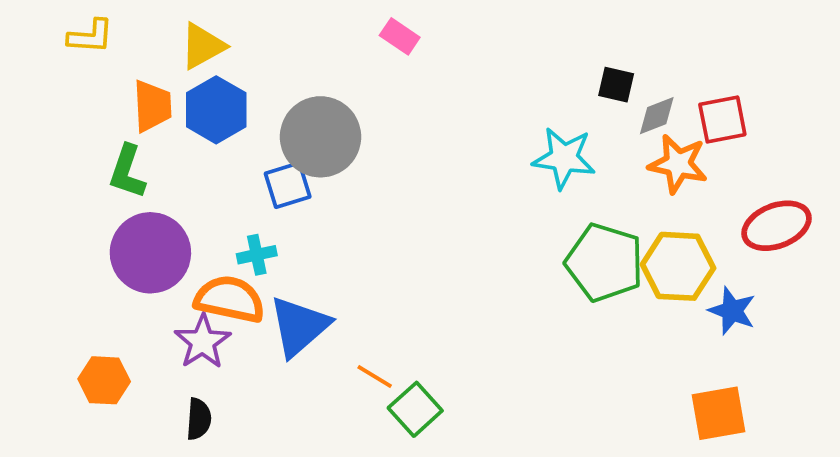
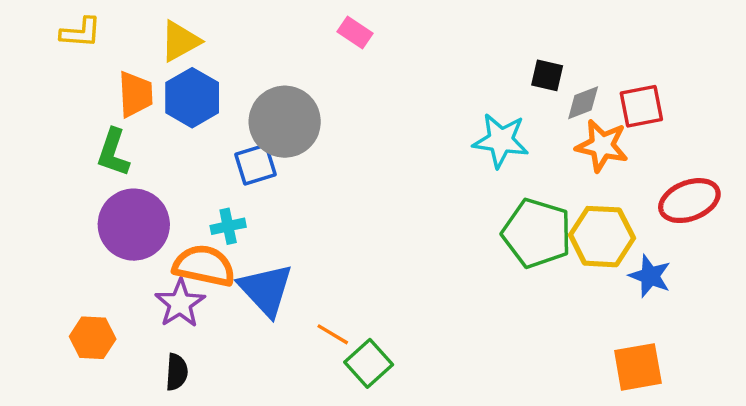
blue triangle: (299, 326) -> (266, 290), turned -32

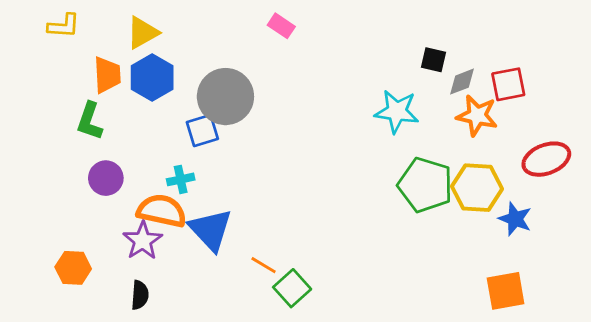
purple circle: (134, 225) -> (106, 178), size x0.6

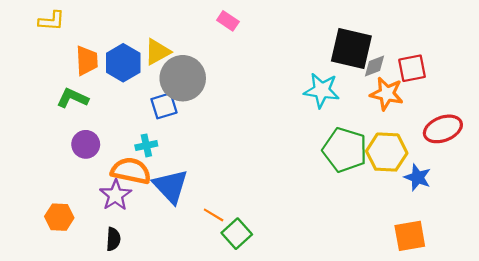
yellow triangle: (143, 33) -> (157, 52), moved
black square: (433, 60) -> (351, 48), size x2.0
green L-shape: (90, 121) -> (72, 98), turned 96

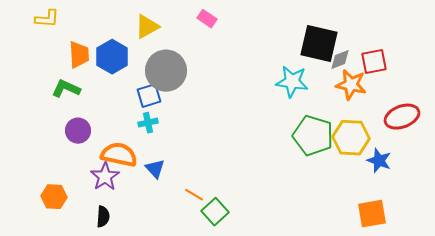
yellow triangle: (157, 52) -> (147, 27), moved
cyan cross: (146, 145) -> (148, 123), moved
blue triangle: (171, 186) -> (155, 169), size x0.6

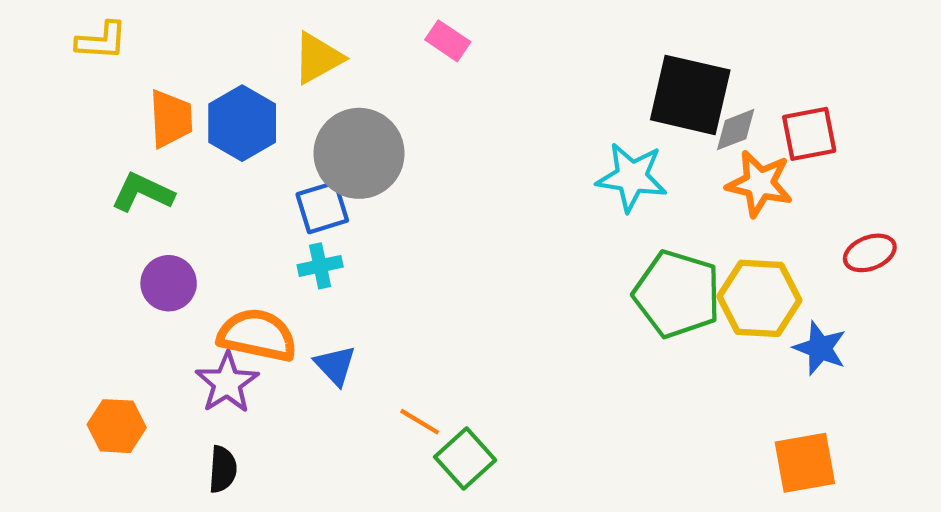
red ellipse: (402, 117) -> (870, 253), size x0.7

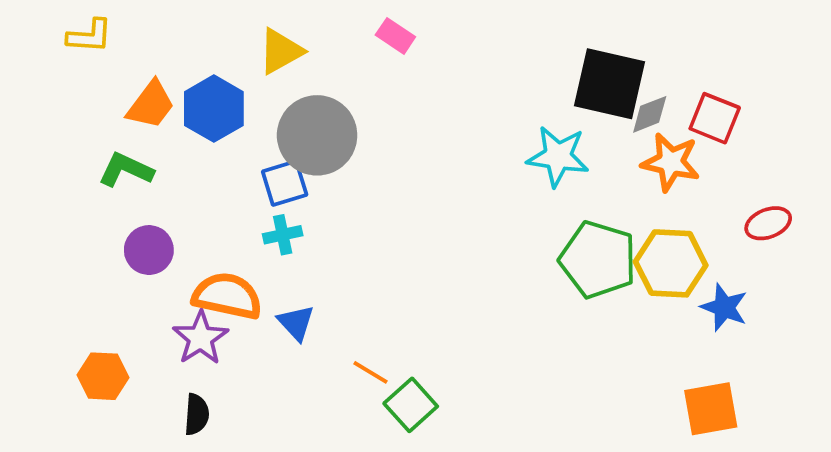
orange trapezoid: (171, 119) -> (151, 105), turned 40
red square: (809, 134) -> (715, 118), turned 33

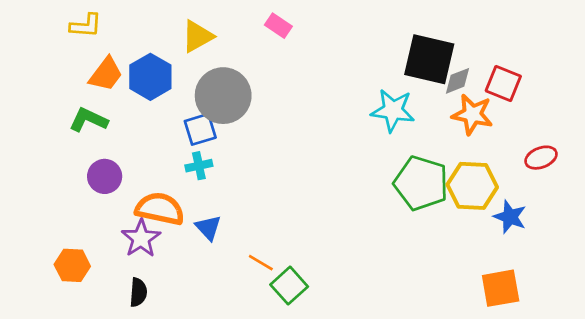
yellow L-shape: (90, 36) -> (86, 26), moved

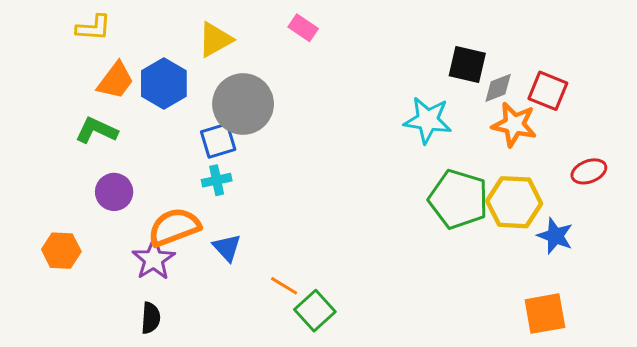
black square: (429, 59) -> (467, 64), size x0.7
orange semicircle: (160, 209) -> (174, 227), turned -33
orange hexagon: (72, 265) -> (61, 251), moved

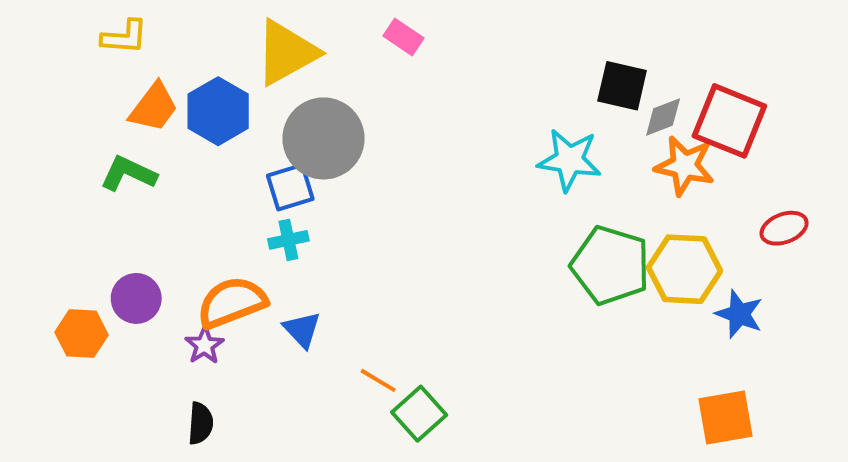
yellow triangle: (215, 40) -> (286, 53), size x1.4
red square: (548, 91) -> (729, 121), size x1.4
purple circle: (114, 192) -> (136, 298), moved
purple star: (154, 259) -> (204, 345), size x0.7

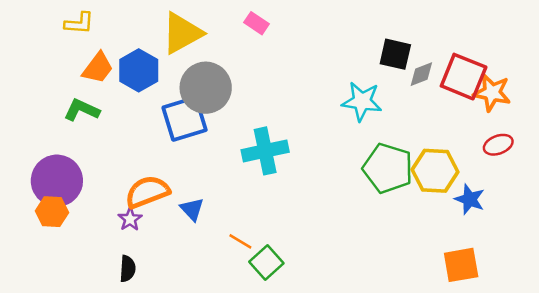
orange star: (685, 166) -> (492, 93), moved
blue square: (290, 187) -> (185, 119), size x1.5
cyan cross: (288, 240) -> (265, 151), moved, size x1.8
purple circle: (136, 298) -> (57, 181), moved, size x1.6

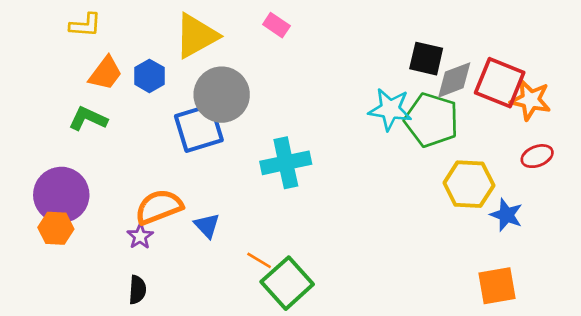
blue hexagon: (139, 70) -> (149, 76), size x0.7
gray diamond: (421, 74) -> (454, 80), size x1.4
green pentagon: (388, 168) -> (432, 120), moved
green square: (266, 262) -> (287, 283), size x1.4

